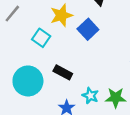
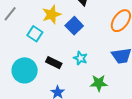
cyan star: (90, 96) -> (80, 58), moved

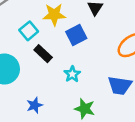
black rectangle: (54, 63) -> (43, 54), moved

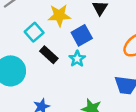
cyan star: (72, 74) -> (77, 59), moved

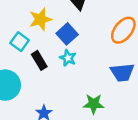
black rectangle: (49, 55) -> (39, 60), turned 30

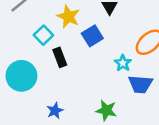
yellow star: (40, 19) -> (68, 17), turned 30
cyan star: (68, 58) -> (123, 63), moved

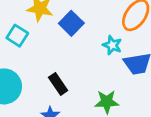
black rectangle: (60, 57) -> (58, 84), moved

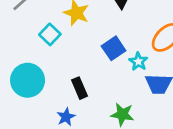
blue square: (71, 23) -> (114, 48), moved

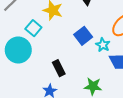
cyan circle: (28, 80) -> (18, 50), moved

